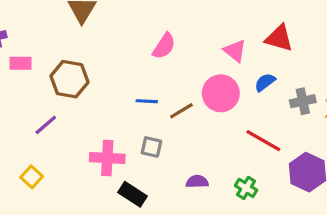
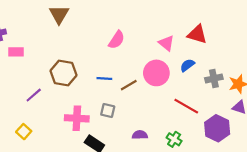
brown hexagon: (69, 79) -> (64, 73), moved

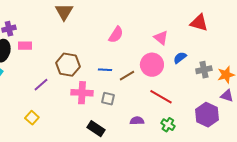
red triangle: (197, 34) -> (199, 23), moved
red line: (186, 106) -> (161, 97), moved
pink cross: (77, 118) -> (82, 93), moved

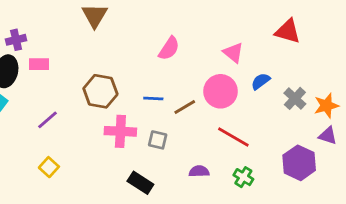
gray cross: (204, 70) -> (295, 98), turned -35
purple line: (41, 85) -> (48, 120), moved

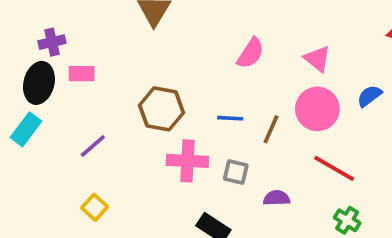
pink triangle: (233, 53) -> (317, 59), moved
brown line: (185, 107) -> (271, 129), turned -35
purple semicircle: (199, 171) -> (277, 198), moved

